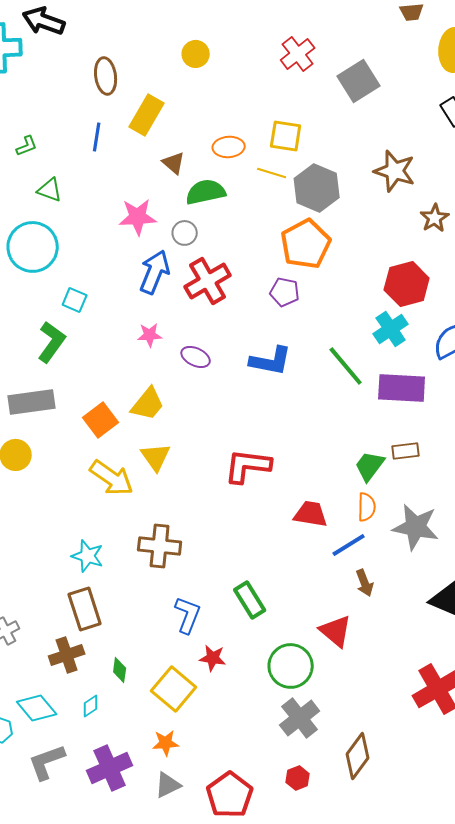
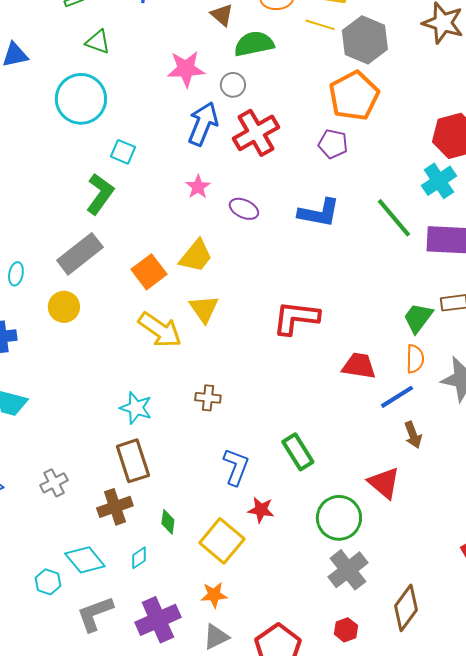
pink star: (150, 335) -> (198, 187), turned -30
gray rectangle: (32, 402) -> (80, 254), turned -30
brown cross: (160, 546) -> (208, 398), size x0.6

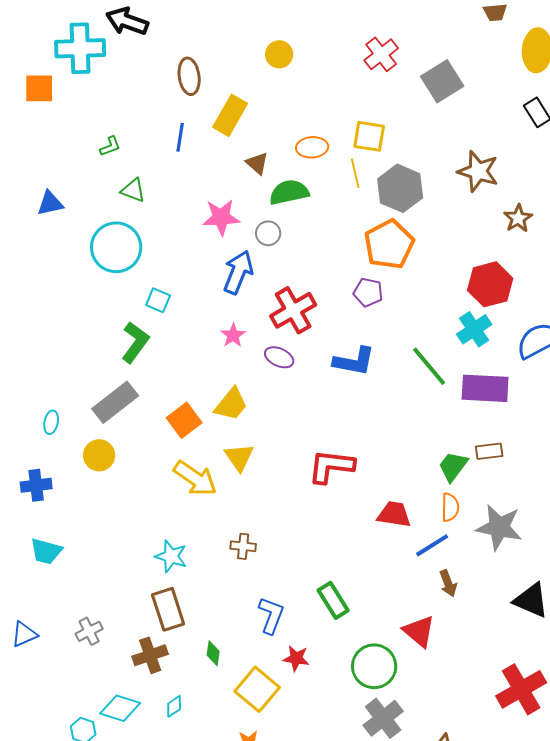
yellow line: (320, 25) -> (355, 173), turned 60
red cross: (256, 133) -> (293, 310), moved
green diamond: (168, 522) -> (213, 653), moved
cyan diamond: (85, 560) -> (120, 708), turned -33

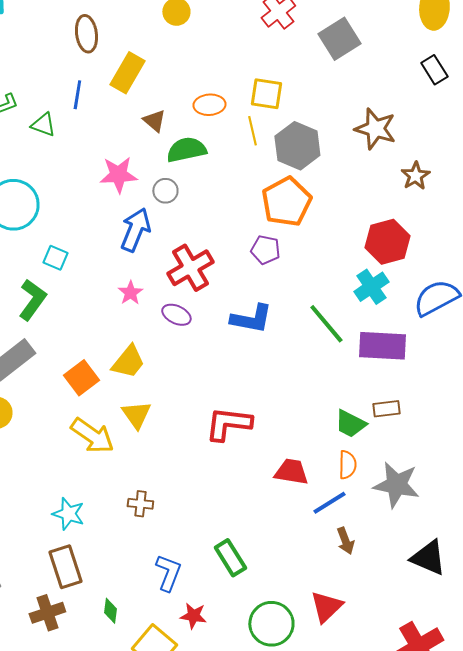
green triangle: (133, 190) -> (43, 125), moved
green trapezoid: (453, 466) -> (350, 424), turned -100
red triangle: (419, 631) -> (326, 607), moved, turned 36

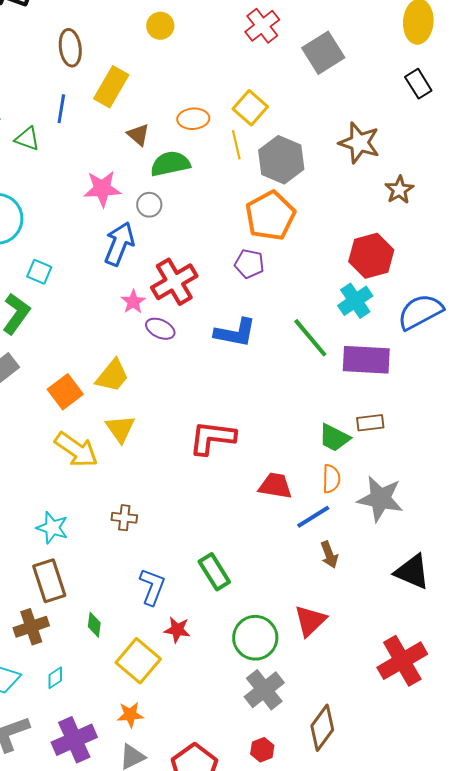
yellow square: (266, 94) -> (250, 108), turned 32
pink star: (130, 293) -> (133, 302), moved

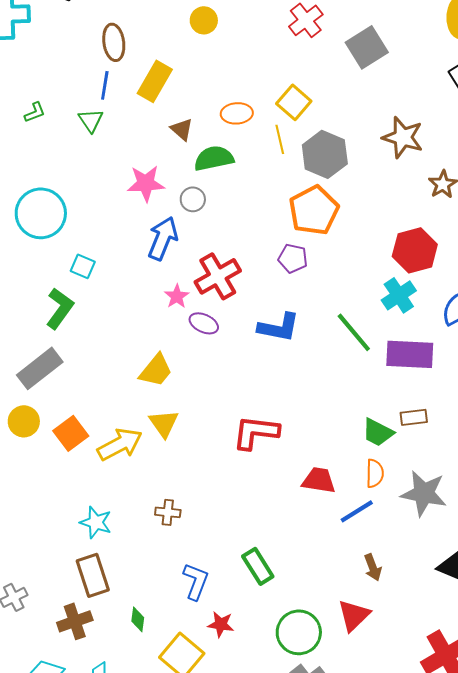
blue line: (61, 109) -> (105, 85), moved
green triangle: (27, 139) -> (91, 120), moved, turned 36
orange square: (65, 392) -> (71, 433), moved
yellow arrow: (76, 450) -> (120, 444), turned -63
brown arrow: (329, 555) -> (373, 567), moved

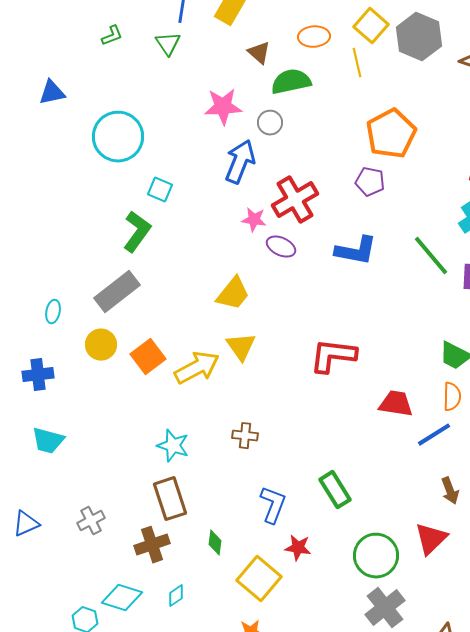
gray hexagon: (325, 154) -> (419, 37), moved
pink star: (177, 296) -> (254, 220), turned -30

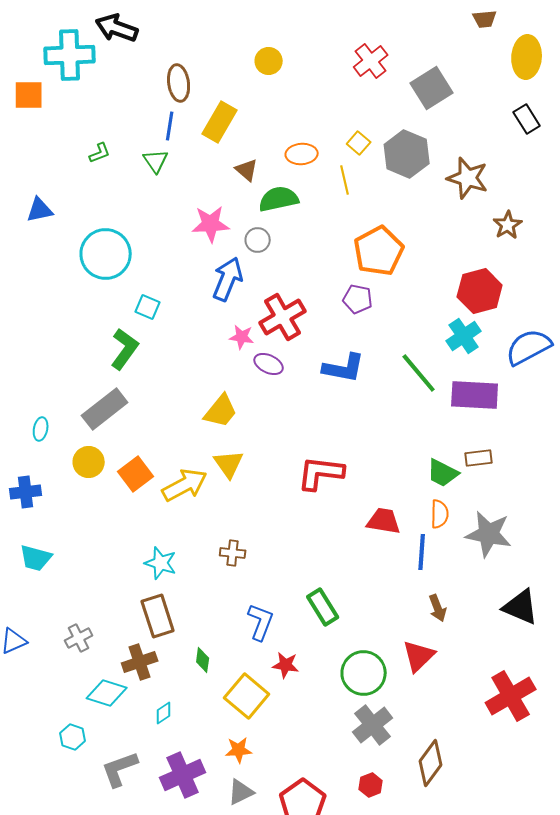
yellow square: (371, 26) -> (359, 143), size x0.7
blue line: (434, 435) -> (422, 552), turned -54
cyan diamond: (122, 598) -> (107, 693), moved

